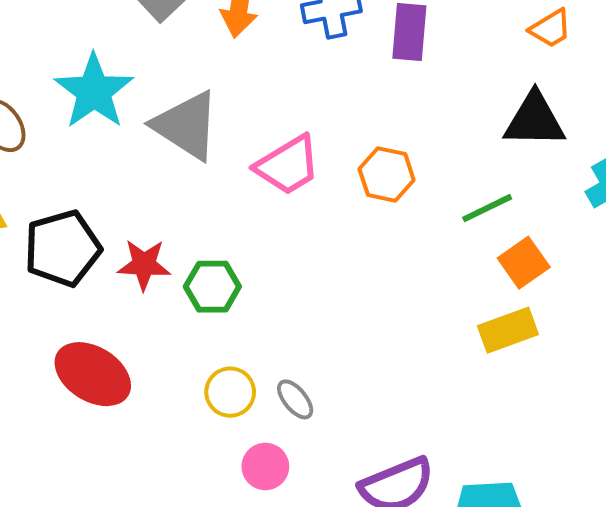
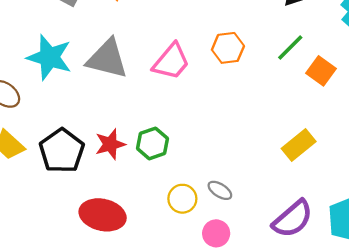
yellow rectangle: (508, 330) -> (299, 145), moved

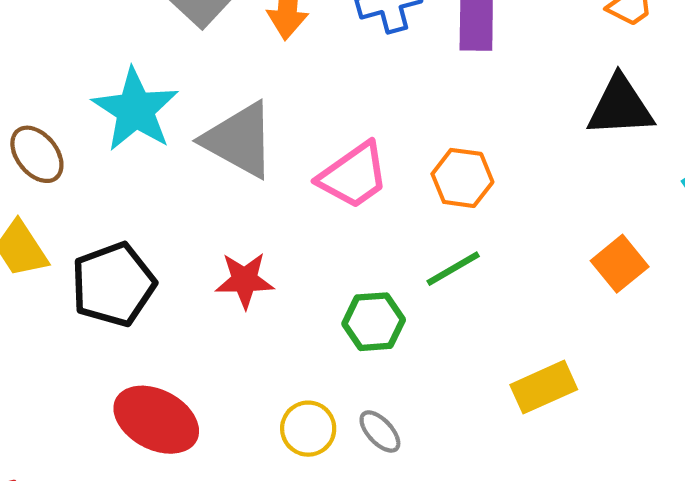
green line: (290, 47) -> (453, 269), moved
green hexagon: (152, 143) -> (374, 322), moved
red star: (110, 144) -> (245, 280), moved

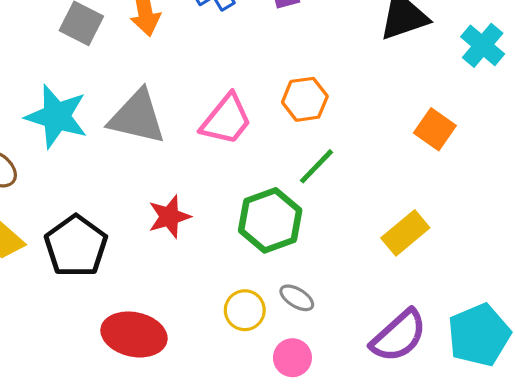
green hexagon: (374, 322) -> (270, 220), size x1.4

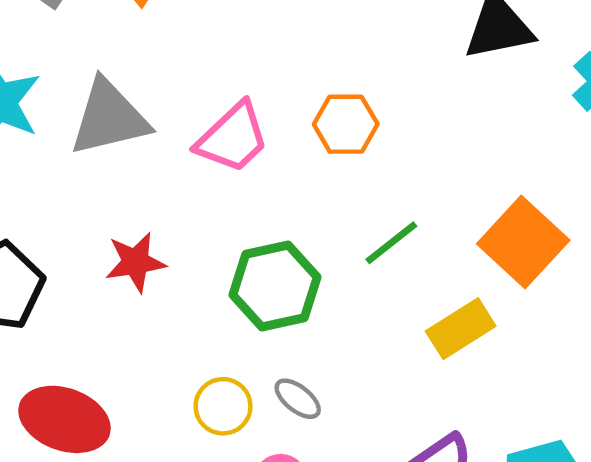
gray triangle: (137, 117) -> (109, 118), turned -34
orange square: (435, 129) -> (523, 242), moved, size x1.5
green line: (317, 166) -> (391, 243), moved

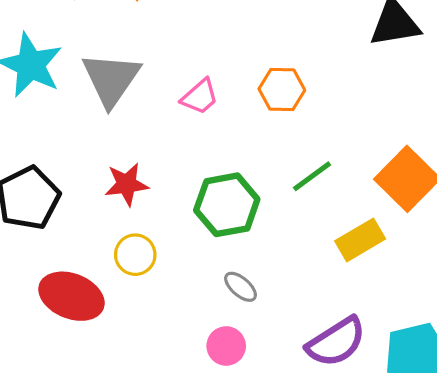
gray triangle: (109, 118) -> (111, 79), turned -44
pink trapezoid: (233, 138) -> (200, 97), size x0.7
yellow circle: (223, 406) -> (135, 255), moved

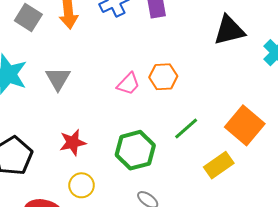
gray triangle: (111, 79) -> (58, 79), size x0.7
pink trapezoid: (200, 97) -> (128, 84), moved

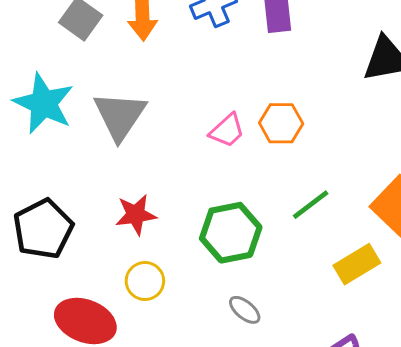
gray triangle: (58, 79) -> (120, 116), size x1.4

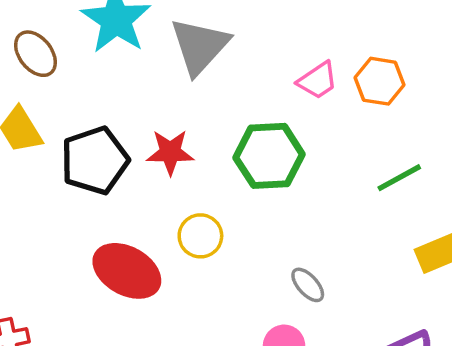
red star: (136, 215) -> (170, 152), moved
green hexagon: (231, 233) -> (269, 156), moved

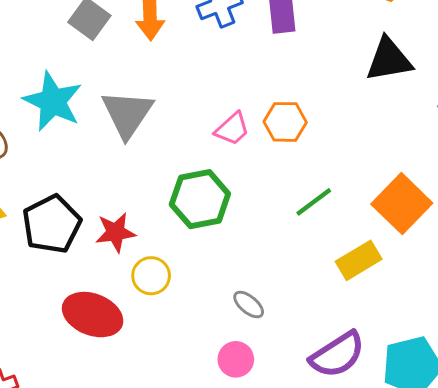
red star: (170, 152) -> (116, 232), moved

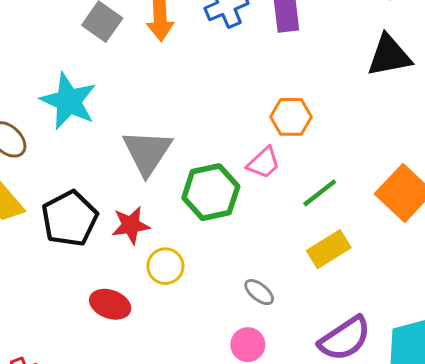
gray triangle: (127, 114) -> (147, 152), moved
pink trapezoid: (232, 129) -> (264, 163), moved
yellow rectangle: (359, 260) -> (329, 249), moved
red ellipse: (93, 315) -> (110, 304), size x0.7

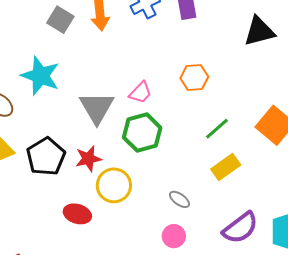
pink trapezoid: (264, 163) -> (140, 93), moved
yellow circle: (165, 266) -> (114, 185), size x1.4

